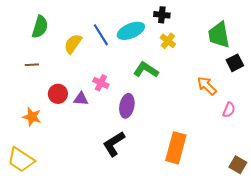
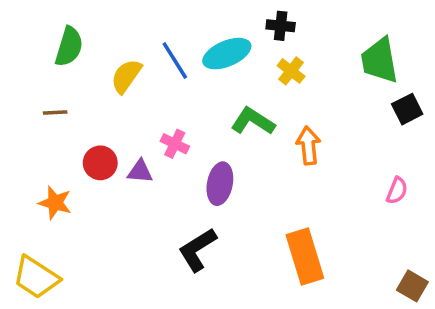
orange arrow: (207, 86) -> (308, 145), moved, turned 40
orange rectangle: (176, 148) -> (305, 257), turned -32

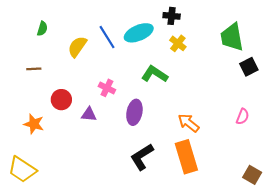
green semicircle: (69, 47) -> (42, 29), size x0.6
orange arrow: (308, 145) -> (188, 123), moved, turned -45
purple triangle: (140, 172) -> (89, 114), moved
black L-shape: (197, 250) -> (142, 157), moved

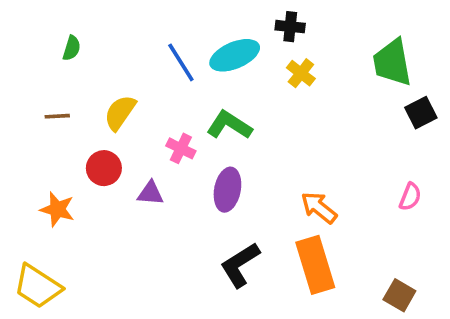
yellow semicircle: (77, 47) -> (120, 113), moved
green L-shape: (155, 74) -> (229, 125), moved
brown square: (252, 175) -> (399, 295), moved

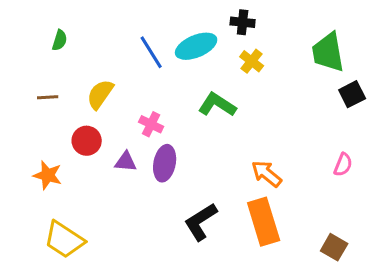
green L-shape: (229, 125) -> (217, 105), moved
purple ellipse: (227, 190) -> (165, 163), moved
yellow trapezoid: (38, 286) -> (64, 240), moved

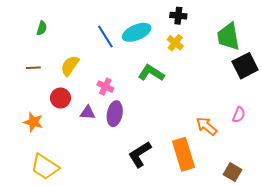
black cross: (243, 22) -> (178, 16), moved
black square: (352, 94) -> (245, 66), size x1.4
orange arrow: (267, 174) -> (206, 126), moved

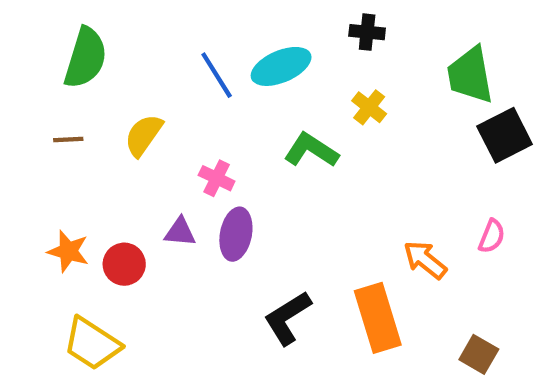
green semicircle: (42, 28) -> (86, 58), size x2.0
yellow cross: (175, 43) -> (369, 107), moved
red circle: (60, 98) -> (124, 264), moved

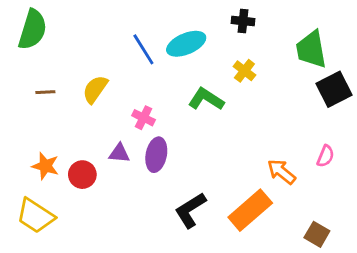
green semicircle: (86, 58) -> (33, 30), moved
orange rectangle: (378, 318) -> (250, 210), turned 66
yellow trapezoid: (92, 344) -> (35, 216), moved

